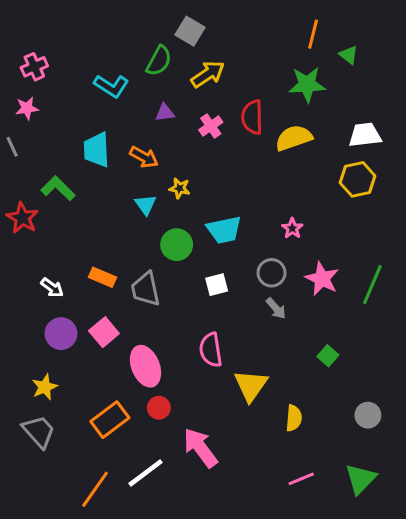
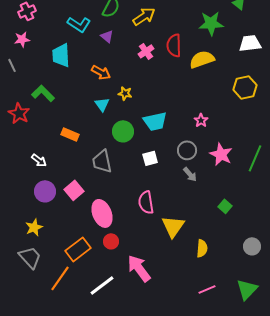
purple triangle: (165, 113) -> (107, 36), moved, turned 48
white trapezoid: (365, 135) -> (250, 43), moved
cyan trapezoid: (97, 150) -> (61, 55), moved
orange rectangle: (103, 277) -> (70, 134), moved
orange line: (95, 489) -> (60, 278), moved

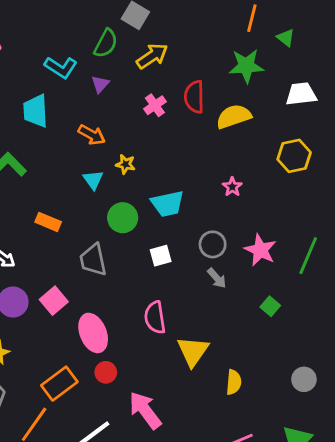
purple triangle: (107, 36) -> (100, 84), turned 32
pink star: (201, 120) -> (232, 187), moved
green square: (225, 206) -> (270, 306), moved

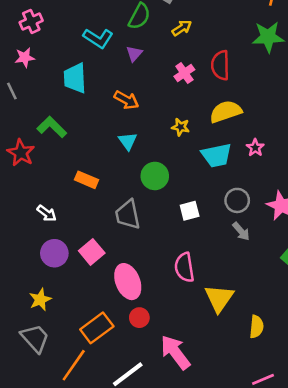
yellow arrow: (152, 56) -> (182, 28), size x0.7
yellow semicircle: (234, 116) -> (226, 112), moved
yellow star: (125, 164) -> (181, 127), moved
cyan trapezoid: (168, 204) -> (217, 155), moved

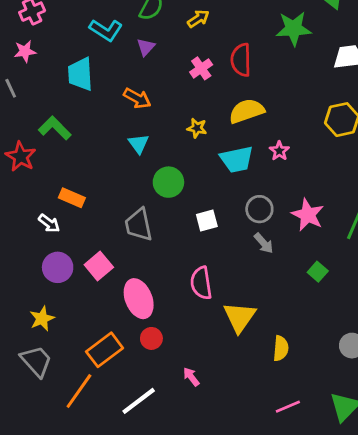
orange rectangle: (87, 180) -> (72, 198), moved
pink arrow: (175, 352) -> (191, 377), size x0.5

